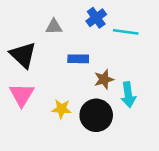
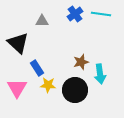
cyan line: (126, 32) -> (101, 14), moved
blue rectangle: (78, 59) -> (37, 68), moved, turned 56
pink triangle: (22, 95) -> (17, 88), moved

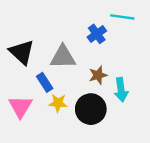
blue cross: (75, 14) -> (97, 34), moved
gray triangle: (42, 21) -> (63, 57), moved, size x1.6

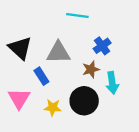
cyan line: (122, 17) -> (77, 16), moved
blue cross: (97, 34) -> (102, 46), moved
yellow star: (58, 103) -> (53, 108), moved

